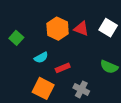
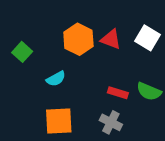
red rectangle: (63, 68) -> (118, 93), moved, turned 40
orange square: (43, 88) -> (59, 121), turned -30

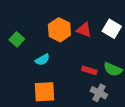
gray cross: (111, 122) -> (99, 93), moved

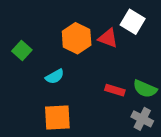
white square: (112, 29) -> (133, 22), moved
gray cross: (99, 93) -> (142, 119), moved

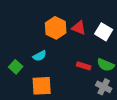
white square: (133, 22) -> (104, 32), moved
green square: (22, 50) -> (16, 67), moved

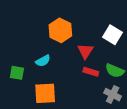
red triangle: (79, 28) -> (85, 51), moved, turned 42
green square: (16, 67) -> (17, 73), turned -32

